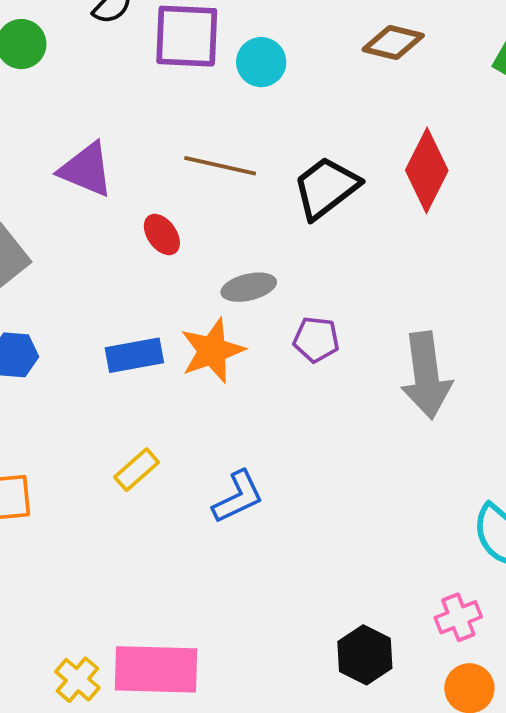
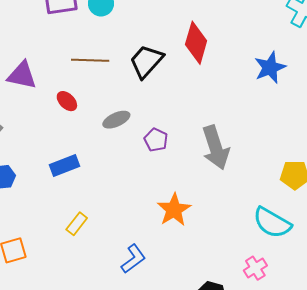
purple pentagon: (316, 339) -> (156, 140), turned 30
orange star: (212, 351) -> (174, 210), moved
blue L-shape: (238, 497) -> (133, 259), moved

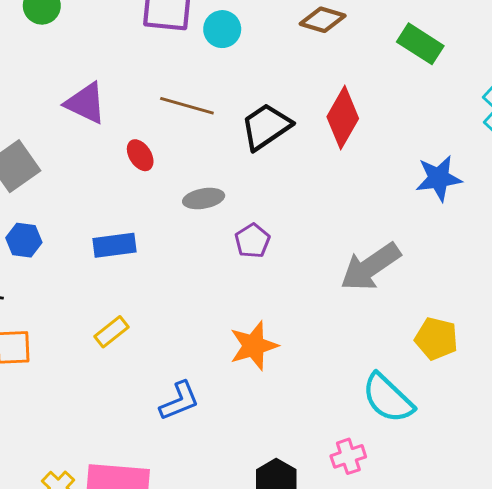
gray arrow: (216, 148) -> (370, 267), moved, turned 60

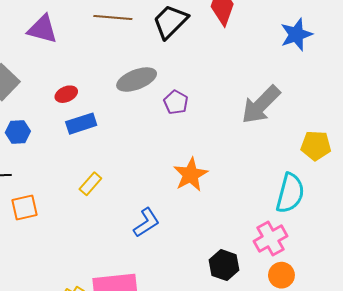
red ellipse: (140, 155) -> (66, 94), moved, turned -70
gray ellipse: (204, 199) -> (137, 80), size x1.4
cyan semicircle: (388, 398) -> (290, 193), turned -108
pink cross: (348, 456) -> (271, 239), size x1.4

